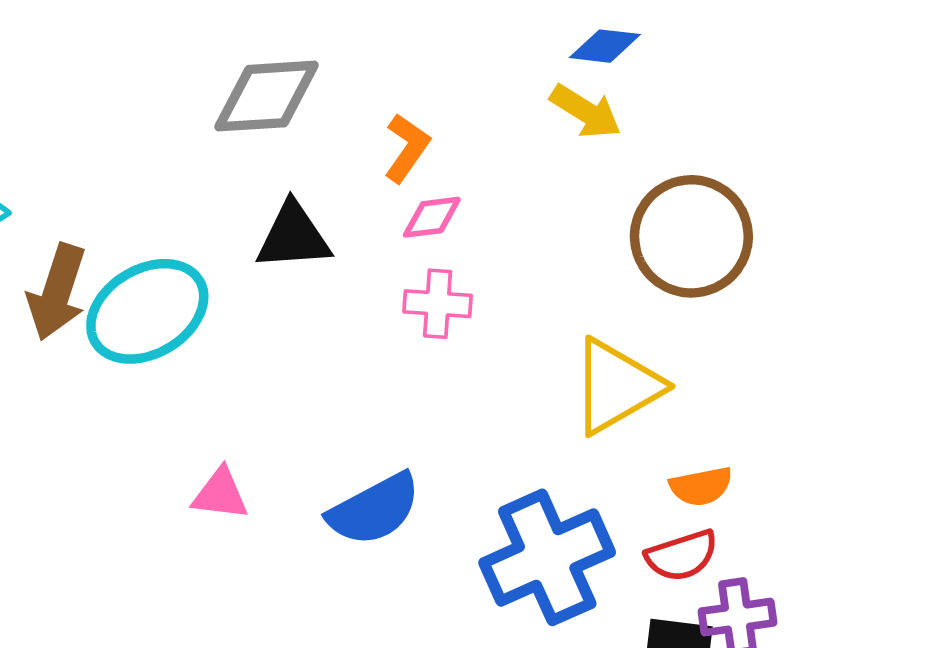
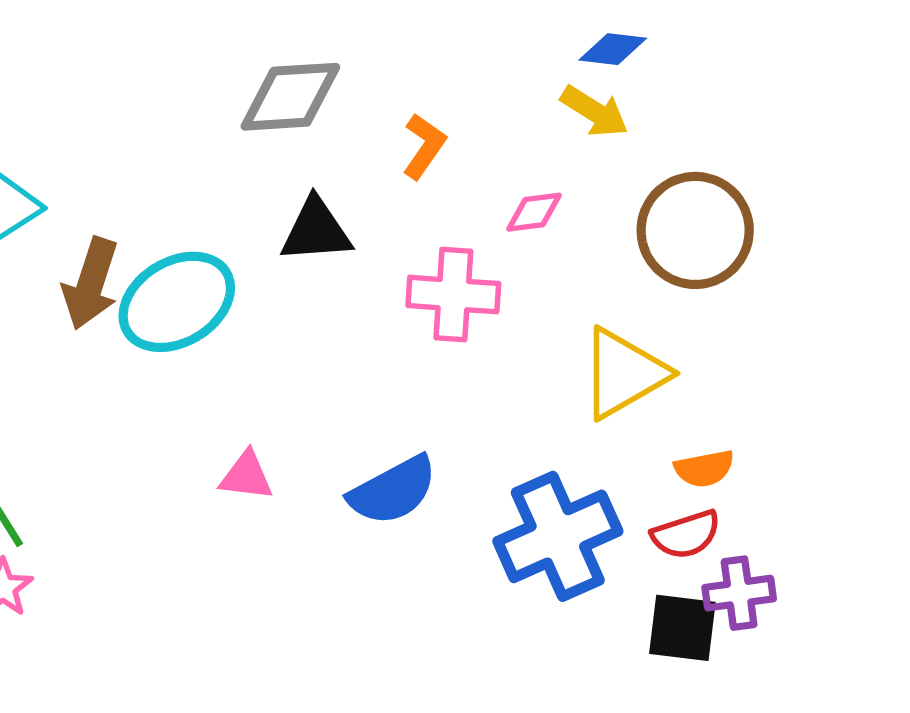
pink diamond: (432, 217) -> (534, 212), moved
pink cross: (438, 304) -> (453, 295), size x1.4

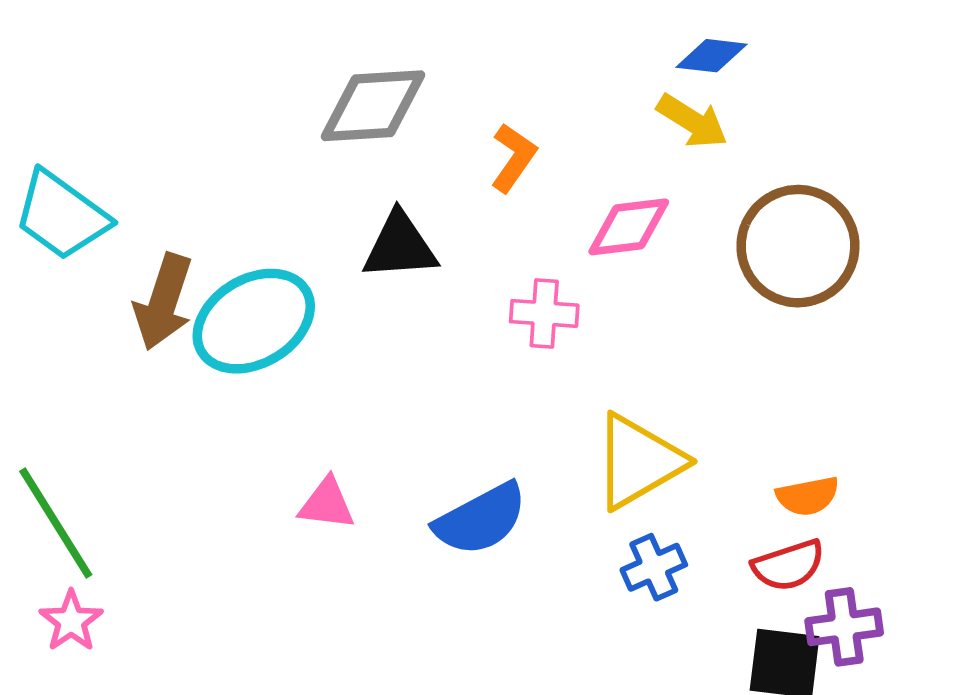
pink diamond: (534, 212) -> (629, 227), size x1.4
pink cross: (453, 295) -> (544, 313), size x0.7
yellow triangle: (624, 373) -> (638, 461), moved
blue cross: (558, 536) -> (654, 567), size x0.5

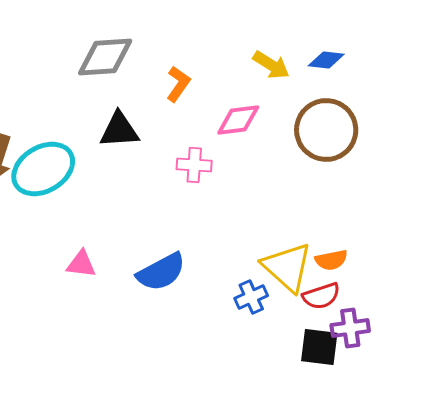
blue diamond: (711, 56) -> (326, 60), moved
yellow triangle: (638, 461) -> (287, 267), moved, turned -48

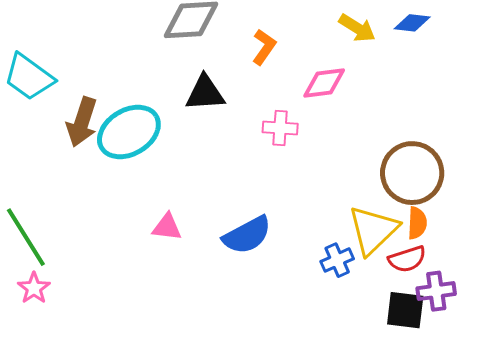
brown circle: (326, 130) -> (412, 173), moved
orange semicircle: (331, 260) -> (417, 223), turned -76
yellow triangle: (287, 267) -> (373, 230), turned 34

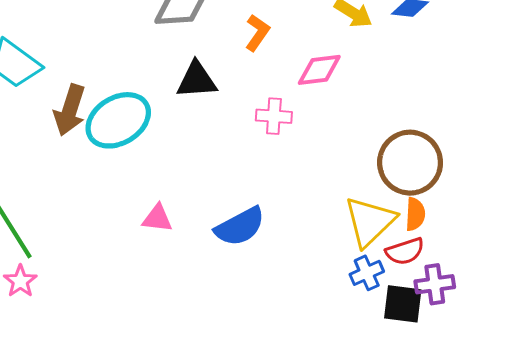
blue cross: (337, 260) -> (367, 273), moved

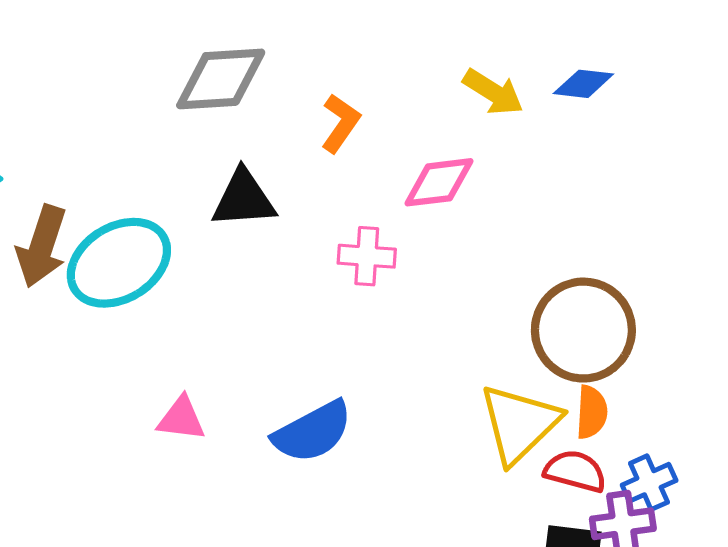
red semicircle: (405, 251) -> (575, 471), turned -147
blue cross: (367, 273) -> (649, 483), moved

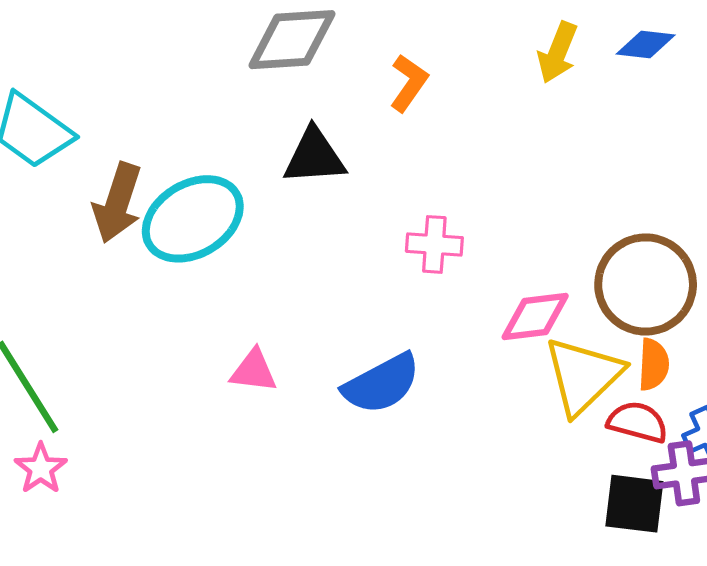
yellow arrow: (493, 92) -> (558, 52), turned 80
pink diamond: (439, 182) -> (535, 316), moved
pink cross: (367, 256) -> (434, 244), moved

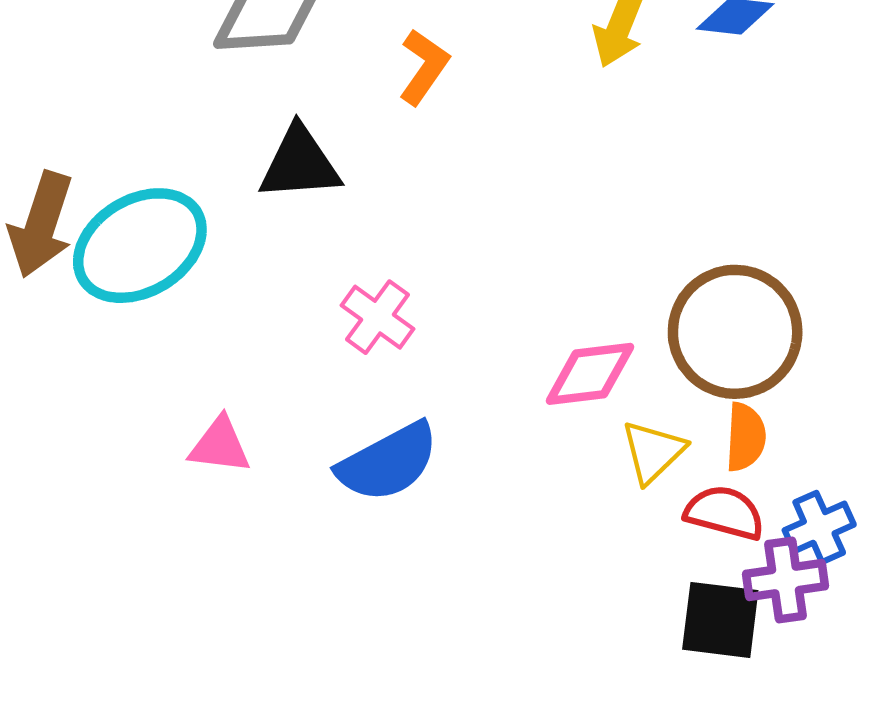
pink cross: (434, 244) -> (378, 317), moved, turned 32
yellow triangle: (583, 376) -> (653, 452), size x0.6

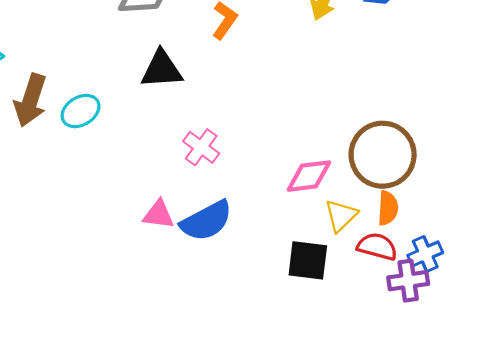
cyan ellipse: (140, 246) -> (81, 111), size x0.6
pink triangle: (220, 445) -> (158, 214), moved
black square: (720, 620) -> (308, 260), moved

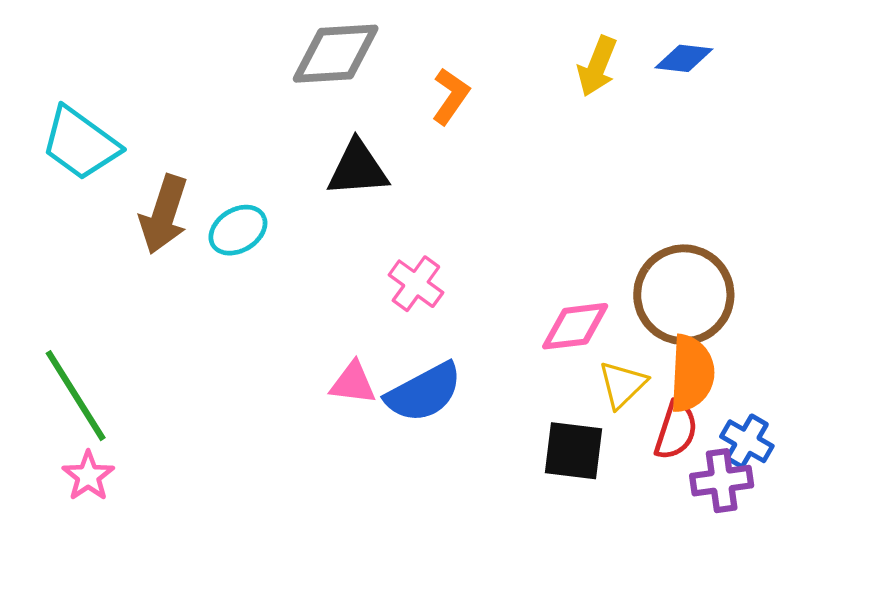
orange semicircle: (388, 208) -> (692, 374), size x1.5
red semicircle: (377, 246) -> (676, 430), turned 93
blue cross: (425, 254) -> (747, 441), turned -36

